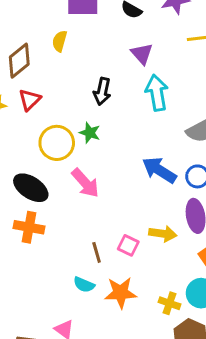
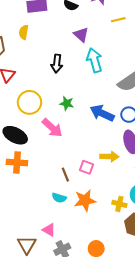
green star: (90, 133) -> (67, 103), moved

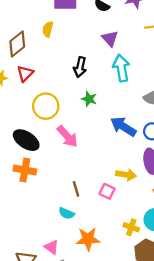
green star: (67, 103) -> (89, 99), moved
pink square: (87, 167) -> (107, 191), moved
orange star: (85, 200) -> (88, 239), moved

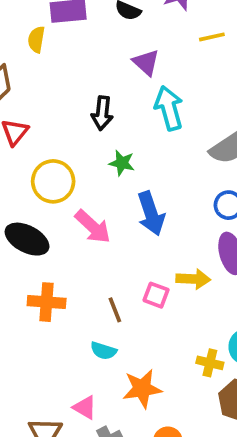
yellow semicircle: (48, 29) -> (36, 39), moved
blue arrow: (123, 127) -> (151, 213), moved, turned -135
orange cross: (25, 170) -> (47, 302), moved
pink square: (107, 191) -> (156, 295), moved

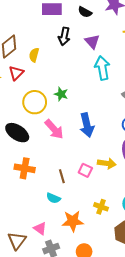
yellow semicircle: (36, 39) -> (34, 55), moved
black arrow: (102, 113) -> (64, 36), moved
green star: (122, 163) -> (61, 94), moved
yellow cross: (210, 363) -> (101, 207), moved

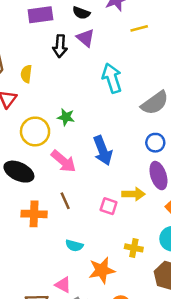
purple triangle: (92, 42) -> (86, 38), moved
brown line: (62, 176) -> (65, 201), moved

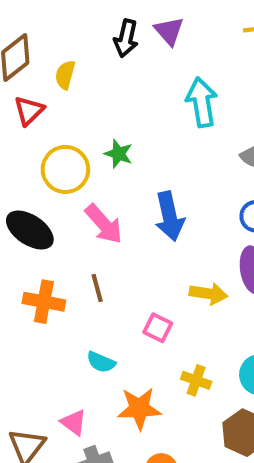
pink square: (109, 206) -> (158, 328), moved

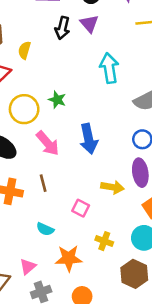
pink triangle: (74, 422) -> (28, 267), turned 42

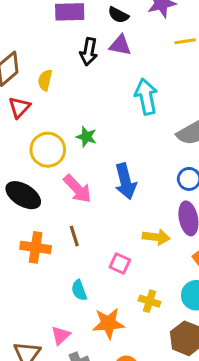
purple triangle: (89, 24) -> (120, 45), turned -36
cyan semicircle: (45, 229) -> (79, 290), turned 48

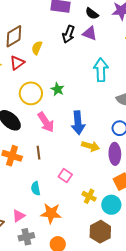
yellow arrow: (156, 237) -> (91, 146), moved
yellow cross: (149, 301) -> (89, 196), moved

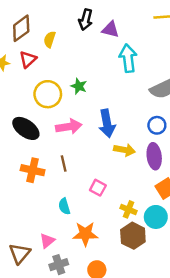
purple triangle: (90, 33) -> (110, 29), moved
pink arrow: (46, 122) -> (69, 127), turned -60
brown hexagon: (100, 232) -> (133, 236), moved

